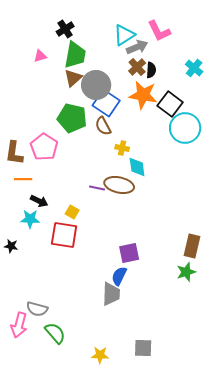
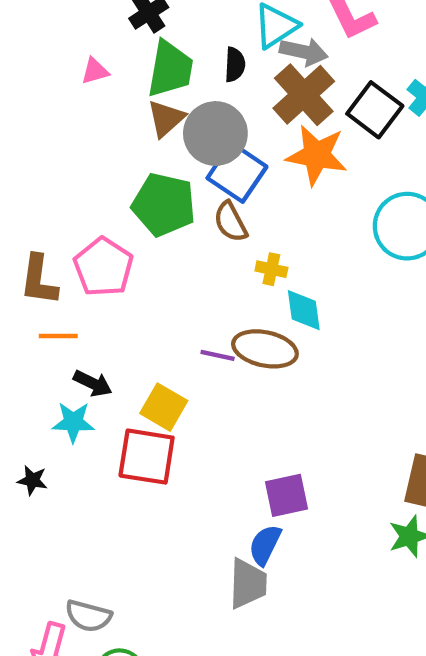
gray arrow: (137, 47) -> (304, 52), turned 35
brown cross: (137, 67) -> (304, 95), size x1.6
black semicircle: (151, 70) -> (235, 65), moved
black square: (170, 104) -> (375, 110), moved
yellow square: (72, 212) -> (164, 407), size x1.5

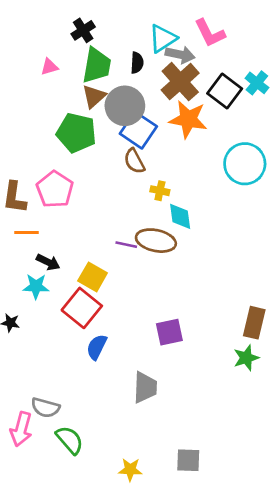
green pentagon: (164, 205) -> (76, 133), moved
red square: (147, 457) -> (82, 308), turned 30
blue semicircle: (265, 545) -> (97, 347), moved

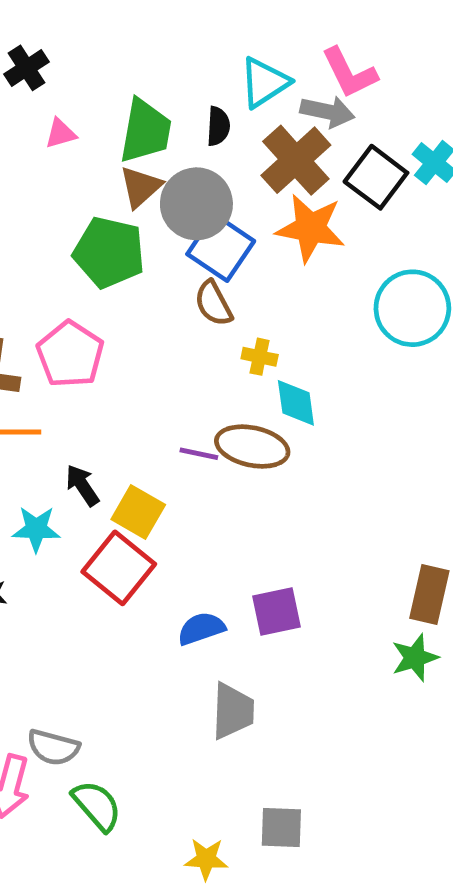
black cross: (83, 30) -> (27, 68), moved
gray arrow: (180, 55) -> (327, 112), moved
black arrow: (48, 262) -> (82, 485), moved, turned -150
blue semicircle: (97, 347) -> (201, 629), moved, turned 45
gray square: (188, 460) -> (281, 828), moved

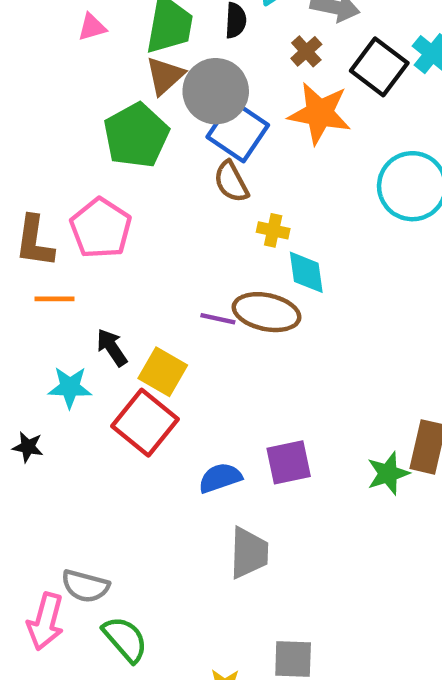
brown cross: (296, 160) -> (306, 51), size x0.5
green pentagon: (109, 252) -> (136, 135), turned 30
green star: (415, 658) -> (388, 473), moved

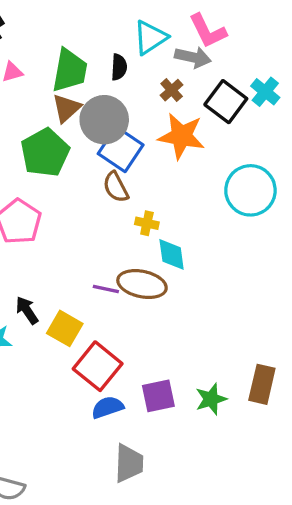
red square: (145, 423) -> (98, 366), moved
green star: (388, 473) -> (211, 399), moved

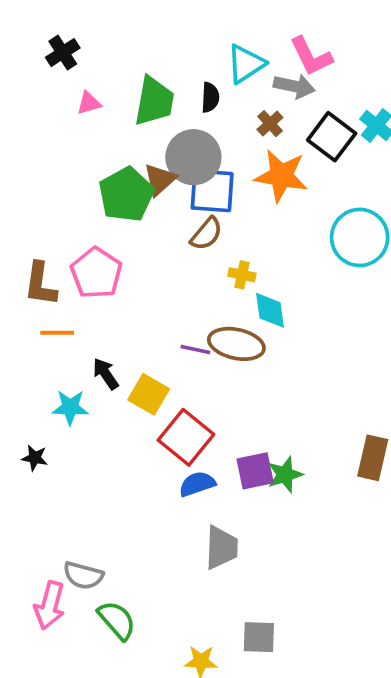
brown triangle: (66, 108) -> (160, 180), moved
blue square: (121, 149) -> (212, 191), turned -30
brown semicircle: (116, 187) -> (206, 234), turned -112
green star: (211, 399) -> (285, 475), moved

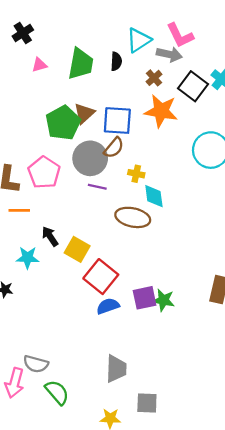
gray circle: (193, 157) -> (90, 158), moved
purple line: (195, 350) -> (97, 187), moved
green star: (285, 475) -> (163, 300), turned 30
gray trapezoid: (221, 547) -> (116, 369), moved

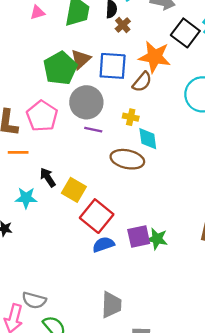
brown cross: (154, 78) -> (123, 25), moved
brown semicircle: (114, 148) -> (142, 82), moved

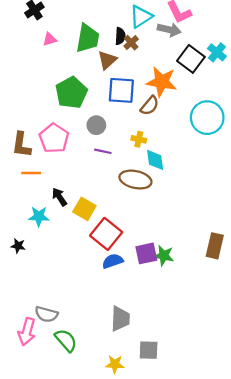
brown cross: (123, 25) -> (131, 43), moved
brown triangle: (81, 59) -> (107, 60), moved
gray circle: (86, 102) -> (96, 125), size x0.6

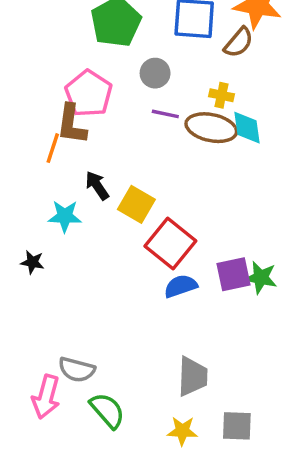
brown L-shape: (21, 145) -> (72, 124), moved
orange line: (31, 173) -> (53, 148), turned -72
brown ellipse: (135, 180) -> (211, 128), moved
yellow star: (115, 364) -> (182, 431), moved

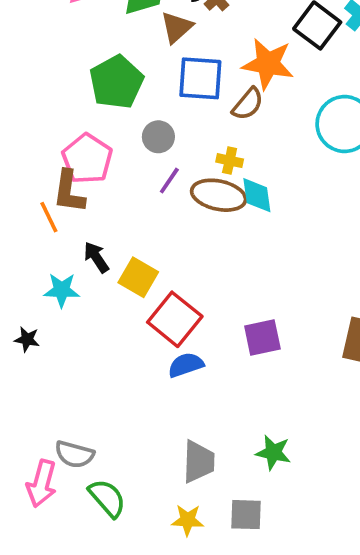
purple line: (165, 114) -> (169, 181), turned -68
orange line: (53, 148) -> (49, 217), turned -44
purple square: (233, 274) -> (262, 338), moved
green star: (261, 278) -> (273, 453), moved

